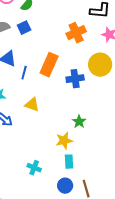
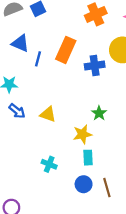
yellow triangle: (32, 105) -> (48, 114), moved

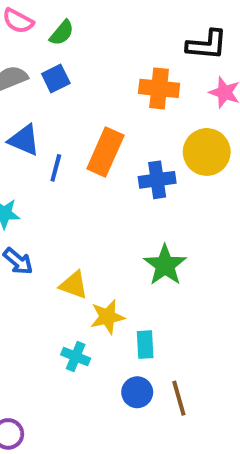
orange cross: (96, 14) -> (159, 88), turned 30
green star: (99, 113) -> (165, 265), size x1.5
yellow triangle: (48, 114) -> (74, 285), moved
yellow star: (82, 134) -> (107, 317), moved

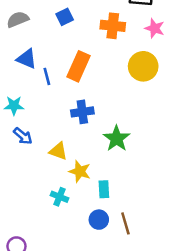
blue square: (56, 79) -> (65, 17), moved
blue line: (56, 168) -> (47, 76), turned -30
blue cross: (157, 180) -> (82, 112), moved
yellow star: (107, 317) -> (80, 171), turned 30

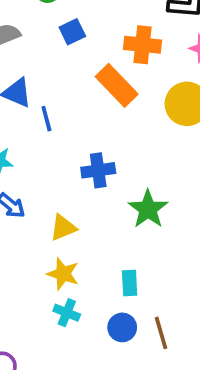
orange rectangle: (79, 66) -> (117, 85), moved, turned -68
yellow triangle: (58, 151) -> (63, 228), turned -42
yellow star: (80, 171) -> (63, 274), moved
cyan cross: (60, 197) -> (67, 313), moved

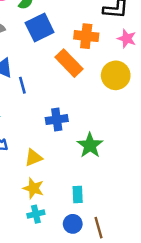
blue square: (72, 32) -> (40, 27), size x1.6
cyan cross: (67, 313) -> (36, 214), turned -35

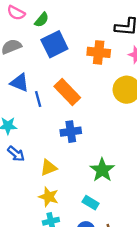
orange rectangle: (69, 63) -> (67, 92), moved
green star: (90, 145) -> (102, 170), moved
cyan rectangle: (78, 194) -> (91, 203), turned -56

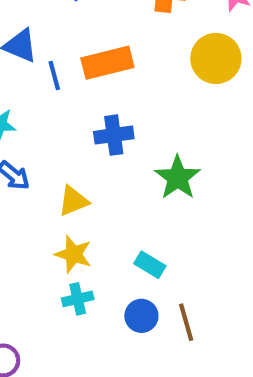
orange rectangle: (67, 92) -> (107, 63), turned -60
green star: (102, 170) -> (178, 178), moved

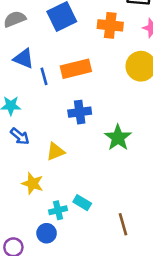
yellow star: (73, 254) -> (33, 183), moved
cyan rectangle: (150, 265) -> (82, 203), moved
blue circle: (141, 316) -> (47, 233), moved

